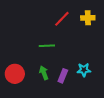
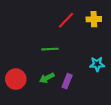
cyan star: (84, 70) -> (97, 64), moved
green arrow: (44, 73) -> (47, 78), turned -96

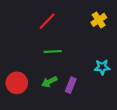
yellow cross: (94, 19) -> (99, 20), turned -32
red line: (66, 20) -> (47, 21), moved

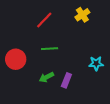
yellow cross: (99, 20) -> (82, 15), moved
red circle: (17, 83) -> (16, 59), moved

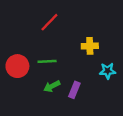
yellow cross: (82, 15) -> (90, 46), moved, turned 32
green line: (50, 49) -> (47, 61), moved

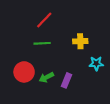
green line: (47, 61) -> (42, 43), moved
red circle: (17, 66) -> (24, 72), moved

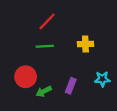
cyan star: (96, 63) -> (102, 79), moved
green arrow: (46, 77) -> (44, 91), moved

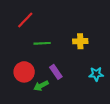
red line: (47, 21) -> (25, 20), moved
purple rectangle: (71, 86) -> (56, 72), moved, turned -56

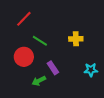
green line: (42, 43) -> (40, 41), turned 35
red circle: (24, 72) -> (24, 57), moved

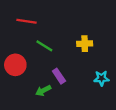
red line: (24, 19) -> (27, 21), turned 54
red circle: (24, 57) -> (15, 65), moved

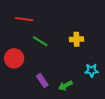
purple rectangle: (59, 76) -> (42, 81), moved
green arrow: (43, 91) -> (65, 86), moved

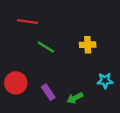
red circle: (14, 58) -> (16, 83), moved

